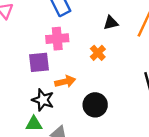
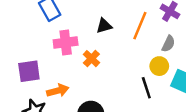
pink cross: (57, 39) -> (66, 42), moved

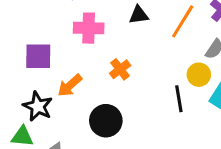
orange cross: (91, 59) -> (120, 69), moved
orange arrow: (58, 91) -> (70, 85), turned 145

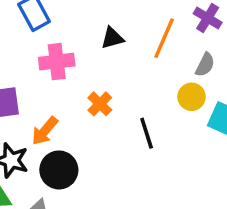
black line: (179, 99) -> (147, 133), moved
black circle: (106, 121) -> (59, 170), moved

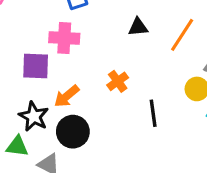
pink cross: (57, 62) -> (64, 38), moved

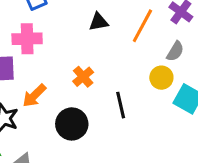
black circle: (73, 132) -> (72, 124), moved

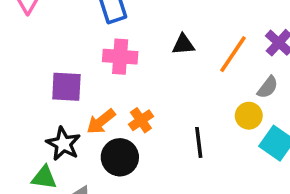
pink cross: (27, 39) -> (120, 57), moved
orange cross: (83, 77) -> (141, 120), moved
black circle: (72, 124) -> (120, 157), moved

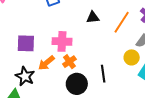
pink cross: (120, 57) -> (62, 41), moved
black circle: (120, 157) -> (77, 84), moved

